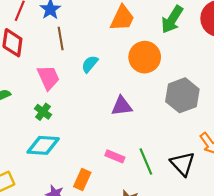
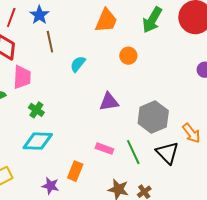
orange circle: (145, 57) -> (128, 56), size x0.6
pink trapezoid: (48, 77) -> (22, 77), moved, turned 30
gray hexagon: (182, 95) -> (153, 117), moved

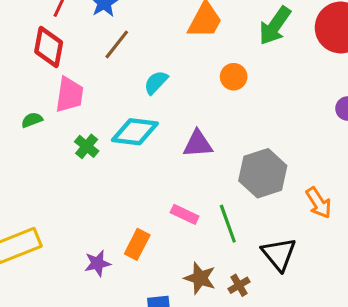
brown line: (50, 42) -> (117, 44), turned 45
cyan diamond: (38, 141) -> (135, 132), moved
black triangle: (167, 153) -> (279, 254), moved
purple star: (50, 186) -> (97, 263), turned -30

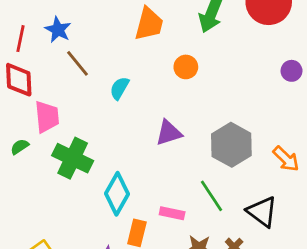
brown line: (117, 44) -> (77, 63), turned -64
cyan diamond: (135, 132) -> (117, 194), moved, turned -54
green cross: (87, 146) -> (73, 158), size x1.8
pink rectangle: (185, 214) -> (172, 213), moved

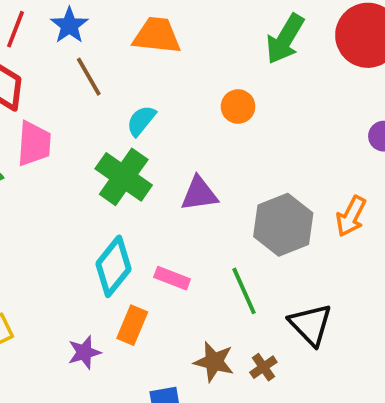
orange trapezoid: (149, 24) -> (157, 36), moved, turned -108
green cross: (73, 158) -> (124, 177), moved
orange arrow: (286, 159) -> (351, 216), moved, turned 64
pink rectangle: (172, 213) -> (172, 278), moved

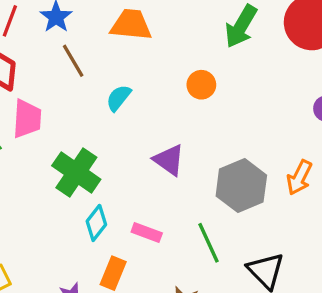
green cross: (124, 177) -> (76, 172), moved
purple triangle: (199, 194) -> (169, 160), turned 44
cyan diamond: (113, 266) -> (96, 223), size x0.7

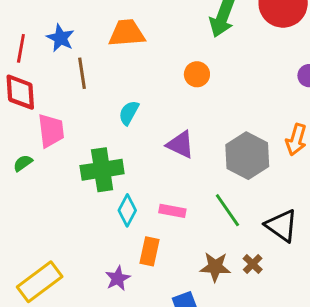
brown line: (73, 61) -> (82, 73), turned 32
cyan semicircle: (119, 98) -> (129, 113), moved
green cross: (76, 172) -> (102, 170), turned -33

